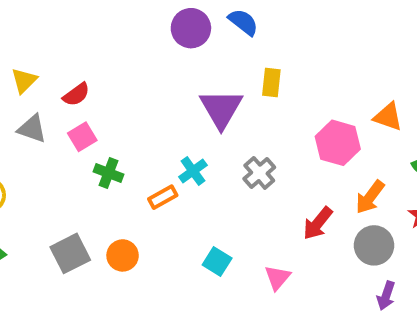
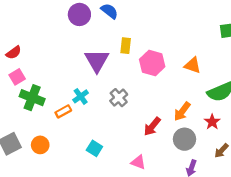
pink hexagon: (338, 143) -> (152, 63), moved
green cross: (108, 173) -> (32, 98), size x1.5
pink triangle: (277, 278) -> (138, 162), moved, turned -49

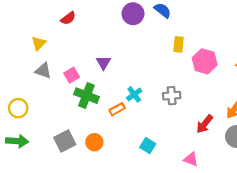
red semicircle: (14, 53) -> (68, 18), moved
purple triangle: (97, 61) -> (103, 63), moved, size x0.6
gray cross: (119, 98) -> (172, 96), turned 36

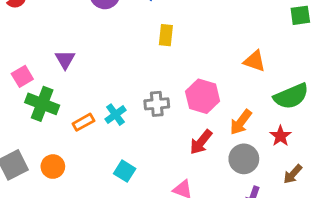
pink hexagon: (205, 61) -> (203, 96), moved
cyan cross: (134, 94) -> (115, 115), moved

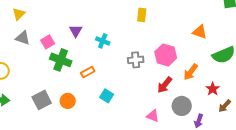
cyan cross: (115, 115) -> (103, 41), moved, turned -32
red star: (280, 136) -> (213, 89), moved
gray circle: (244, 159) -> (182, 106), moved
cyan square: (125, 171) -> (107, 96), moved

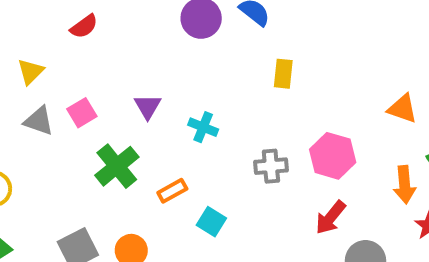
pink square: (48, 42) -> (82, 113), moved
green cross: (61, 60) -> (117, 166), turned 30
orange arrow: (191, 72) -> (405, 185), moved, turned -42
cyan square: (107, 96) -> (211, 222), moved

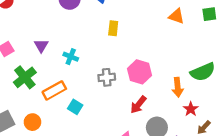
orange triangle: (402, 109) -> (177, 16), moved
orange rectangle: (172, 191) -> (54, 90), size x1.5

